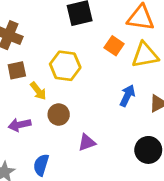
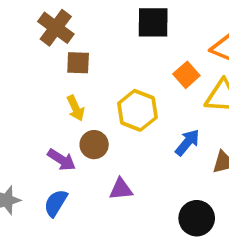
yellow hexagon: (65, 66) -> (137, 110), moved
brown square: (17, 70) -> (78, 63), moved
purple arrow: (20, 125) -> (62, 160), moved, turned -150

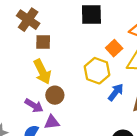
yellow arrow: (76, 108) -> (42, 72), size x1.5
yellow hexagon: (137, 110) -> (97, 71), moved
purple triangle: (121, 189) -> (52, 122), moved

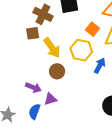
brown cross: (28, 20) -> (43, 14), moved
yellow arrow: (42, 72) -> (52, 48), moved
brown circle: (55, 95) -> (57, 71), moved

